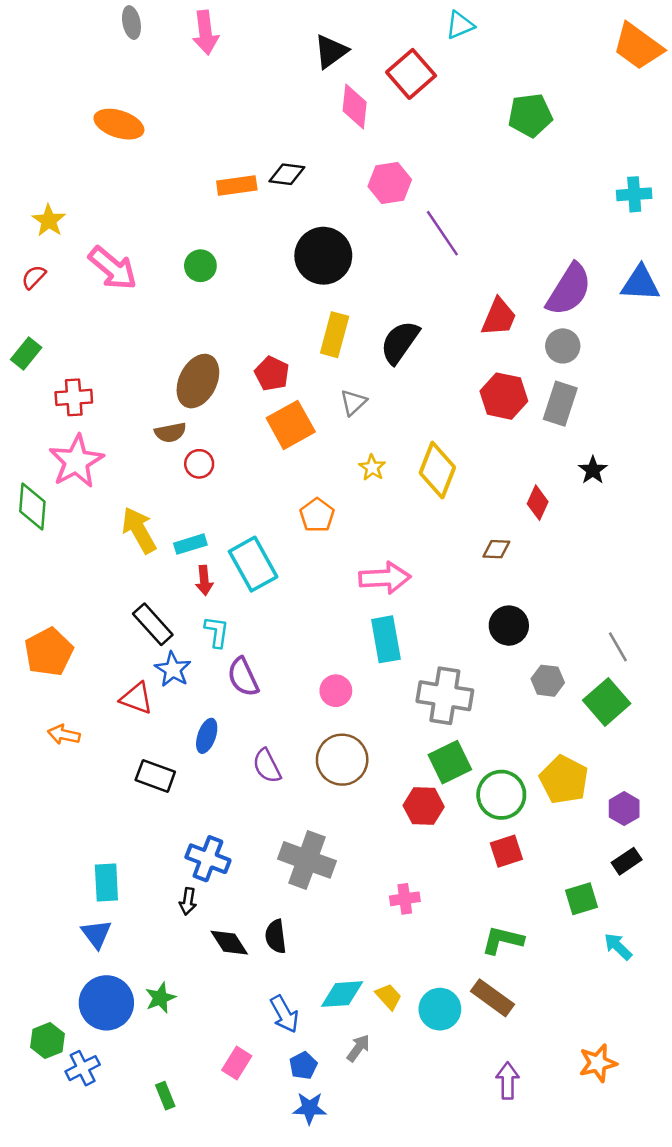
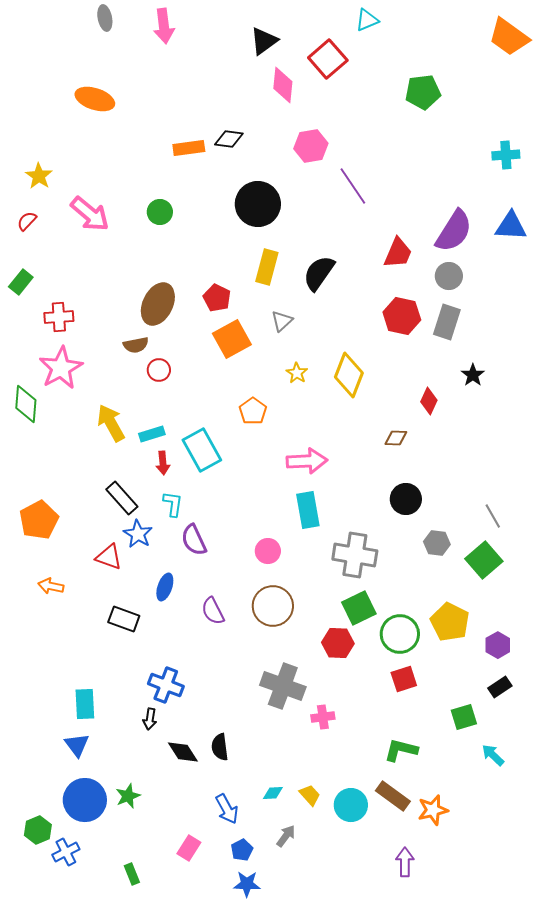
gray cross: (307, 860) -> (283, 686), moved
cyan diamond: (342, 994) -> (273, 793), size x0.6
orange star: (598, 1063) -> (433, 810), moved

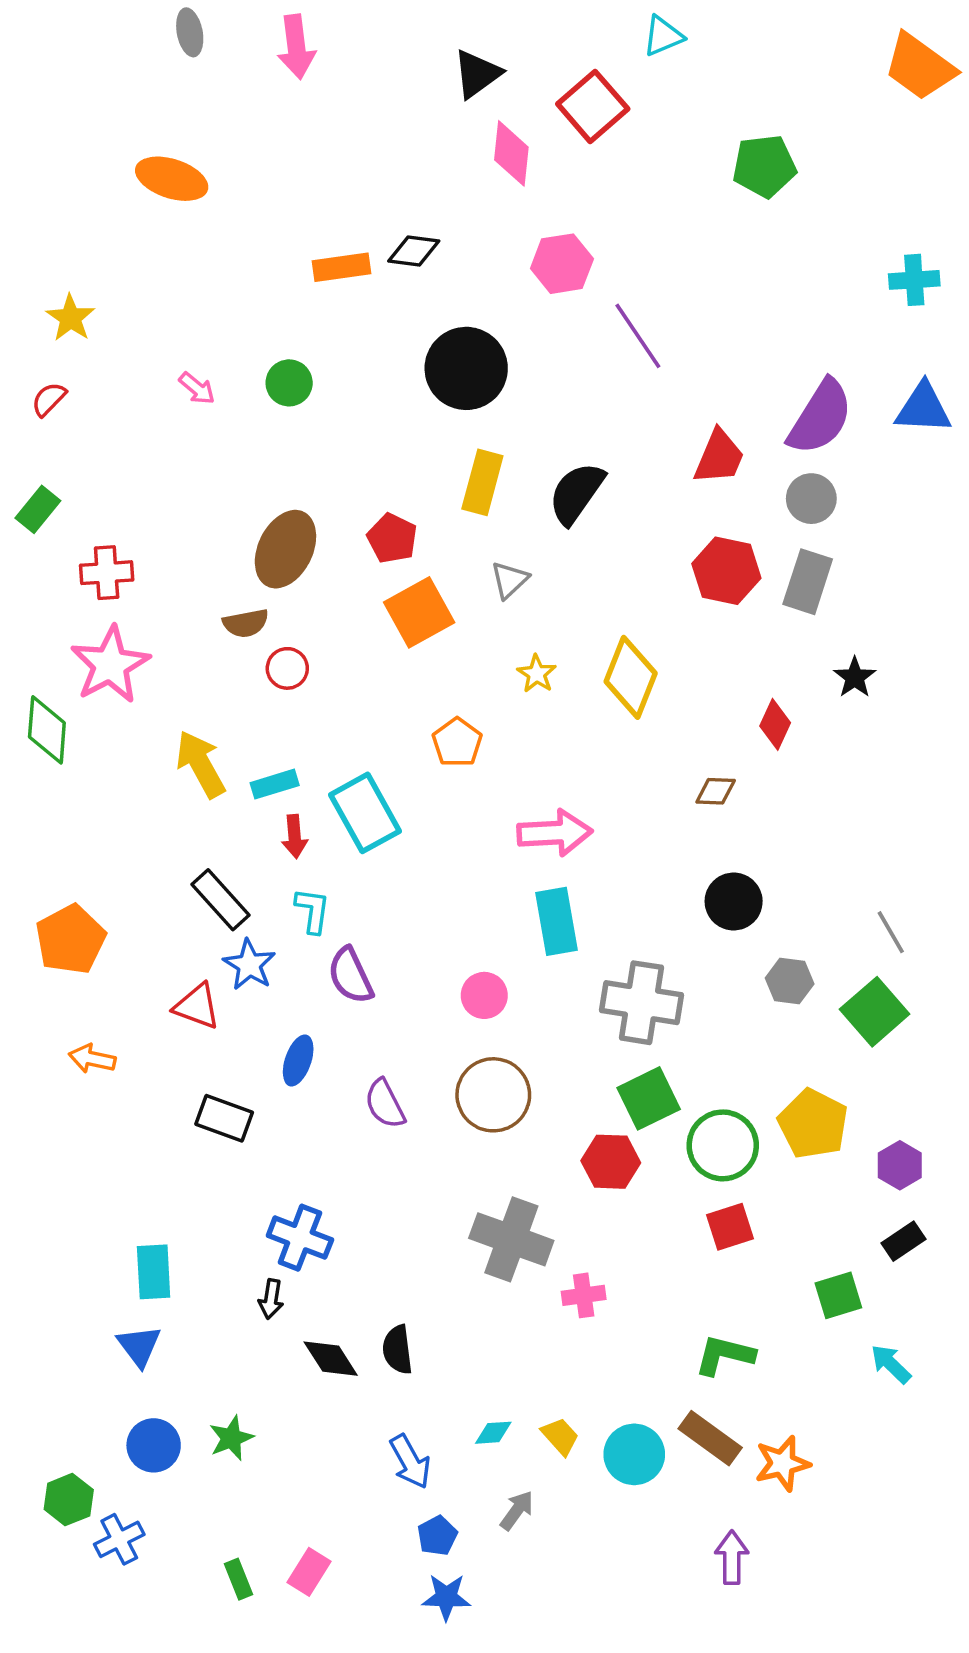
pink arrow: (90, 214) -> (197, 388), moved, size x0.5
blue circle: (85, 800) -> (154, 1445), size x0.7
pink rectangle: (189, 848) -> (309, 1572), moved

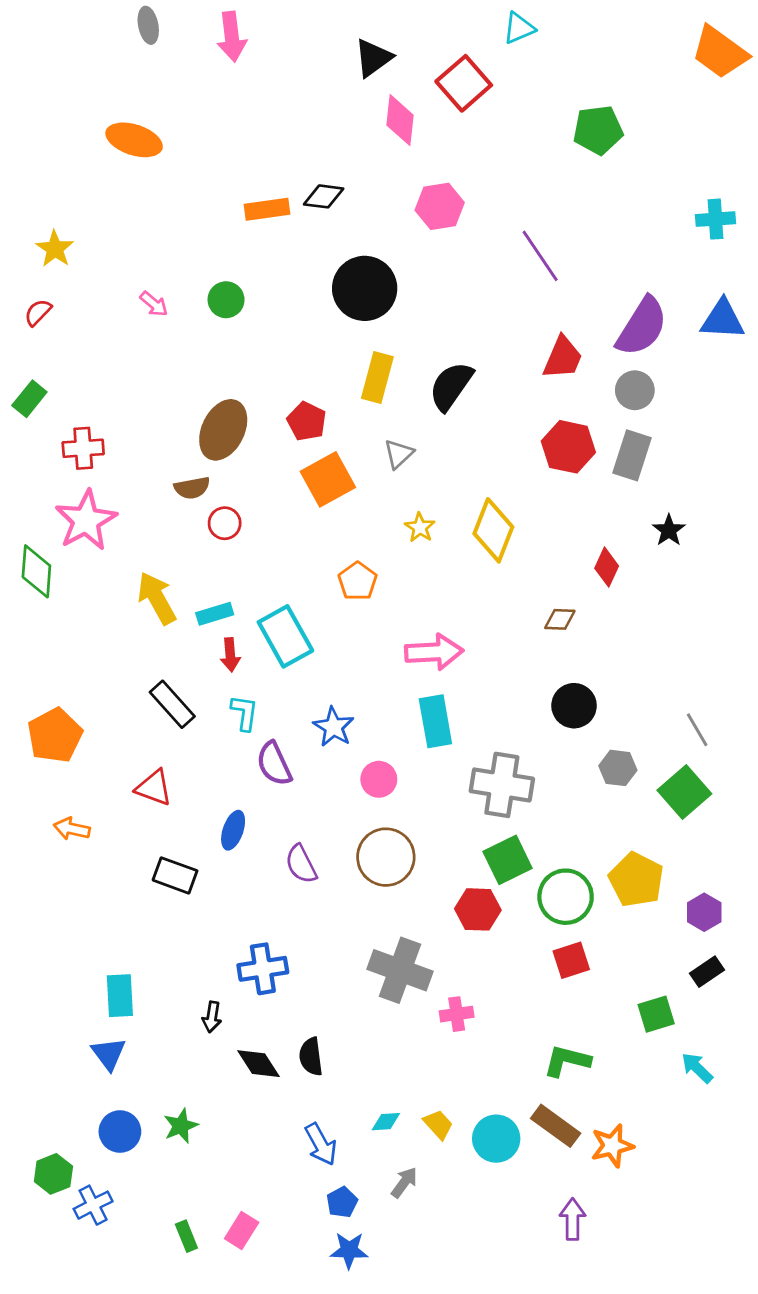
purple line: (638, 336) -> (540, 256), moved
blue star: (249, 965) -> (334, 727), moved
blue cross: (300, 1238) -> (263, 969), moved, turned -30

